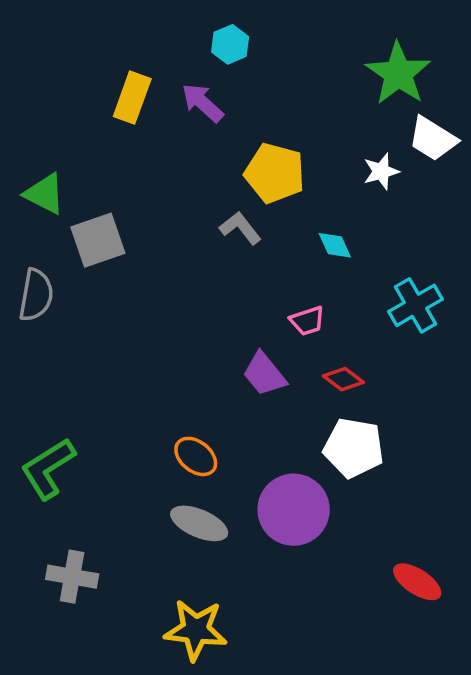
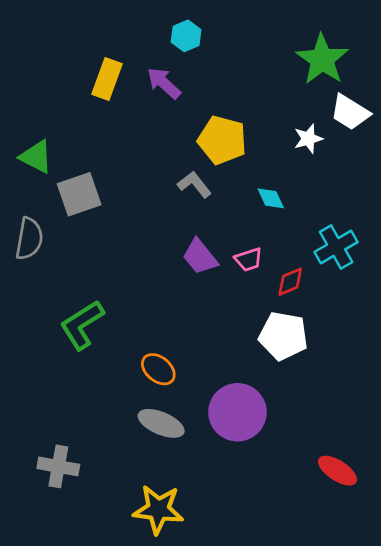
purple trapezoid: (264, 374) -> (200, 257), moved
red diamond: (343, 379) -> (290, 282), moved, turned -60
white pentagon: (354, 448) -> (283, 336), moved
green L-shape: (48, 468) -> (82, 325), moved

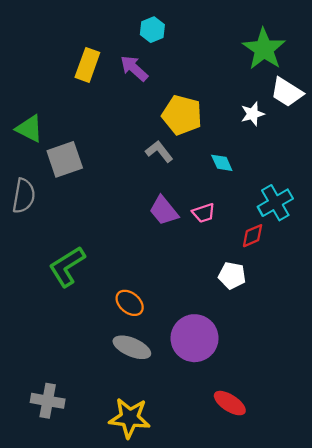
red diamond: (290, 282) -> (253, 236), moved
white pentagon: (283, 336) -> (232, 276), size x0.7
gray cross: (58, 466) -> (48, 401), moved
red ellipse: (337, 471) -> (230, 403), moved

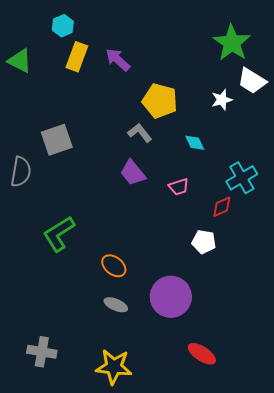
cyan hexagon: (152, 30) -> (63, 26), moved
green triangle: (29, 129) -> (20, 61), moved
purple trapezoid: (164, 211) -> (133, 173), moved
gray ellipse: (132, 347) -> (116, 305), size x0.7

